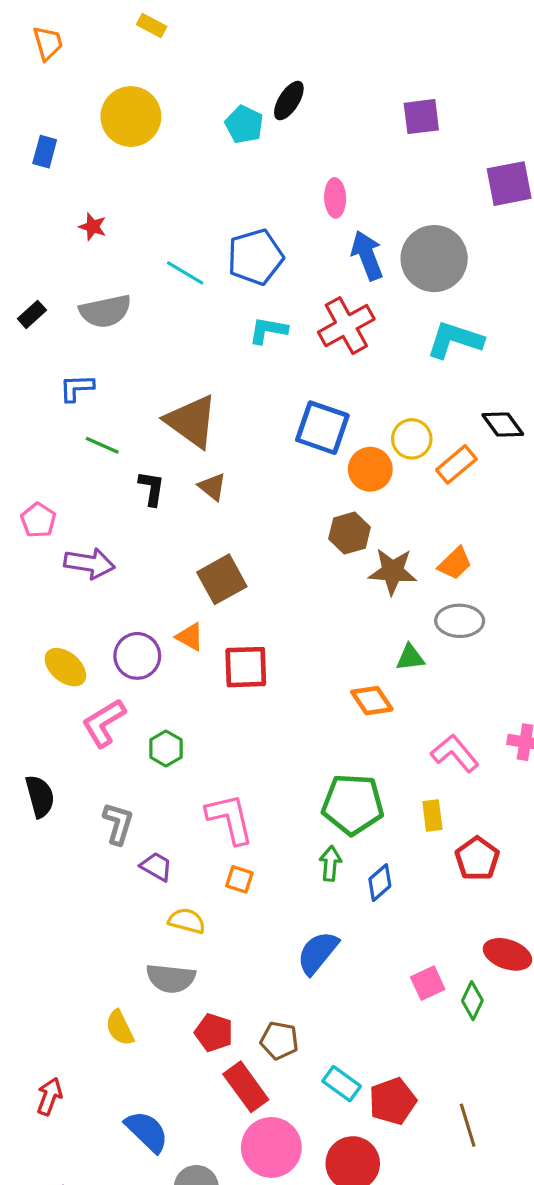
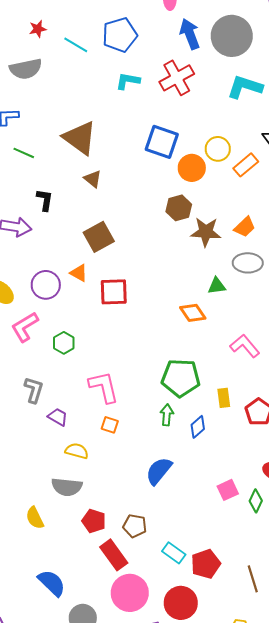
red star: (93, 227) -> (38, 29), moved, turned -30
black L-shape: (152, 488) -> (45, 200), moved
yellow rectangle: (432, 816) -> (224, 398), moved

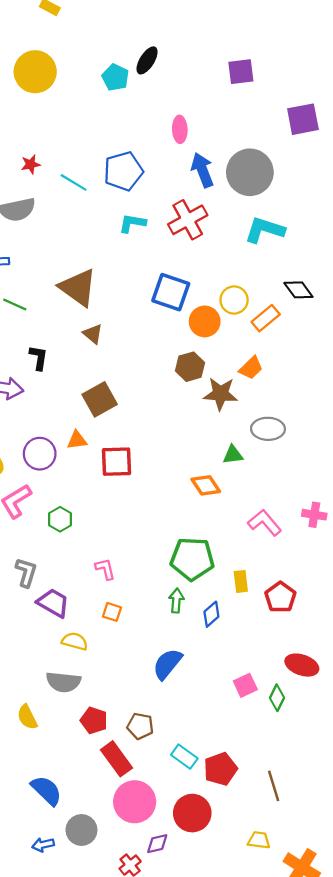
orange trapezoid: (245, 227) -> (251, 368), moved
orange triangle: (79, 273) -> (77, 440), turned -36
pink L-shape: (104, 387) -> (105, 569), size x0.6
purple trapezoid: (58, 417) -> (53, 603), size x1.4

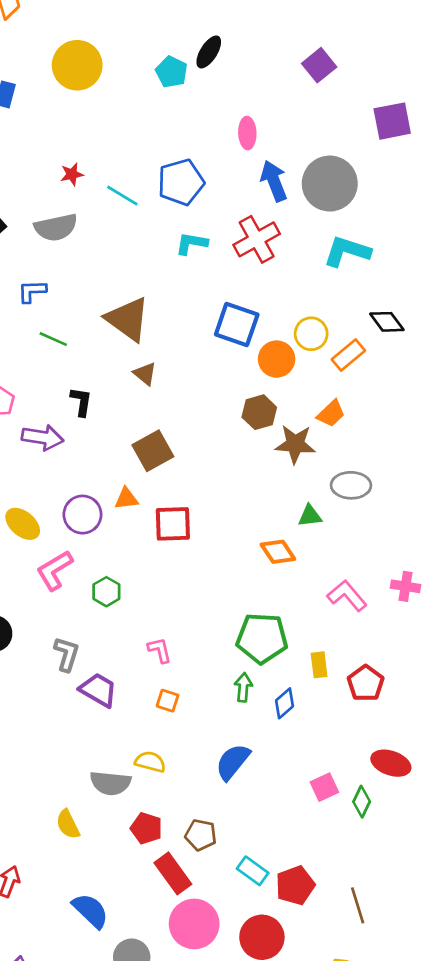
purple square: (241, 72) -> (319, 65), turned -32
yellow semicircle: (75, 641) -> (150, 762), moved

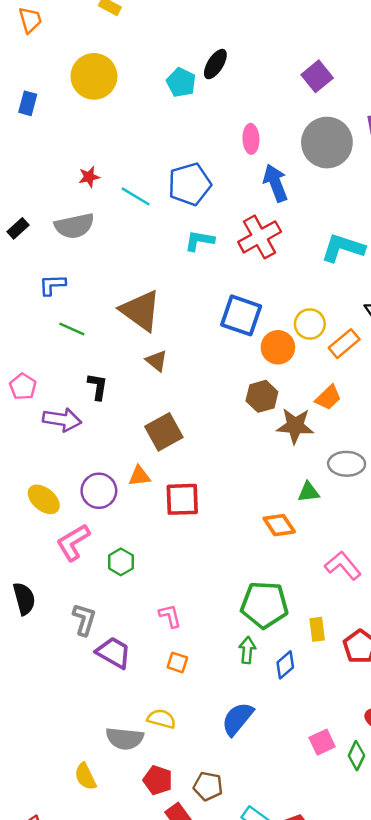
gray circle: (330, 184) -> (327, 143), moved

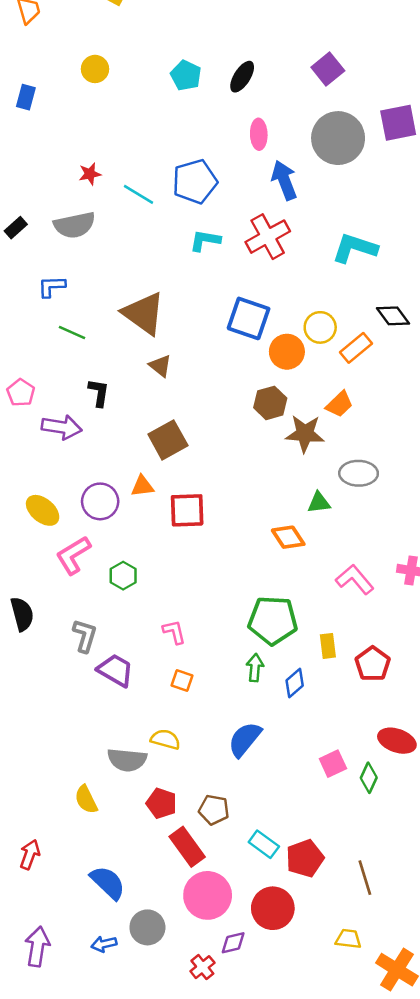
black ellipse: (215, 64) -> (242, 77), moved
yellow circle: (94, 76) -> (95, 69), size x0.6

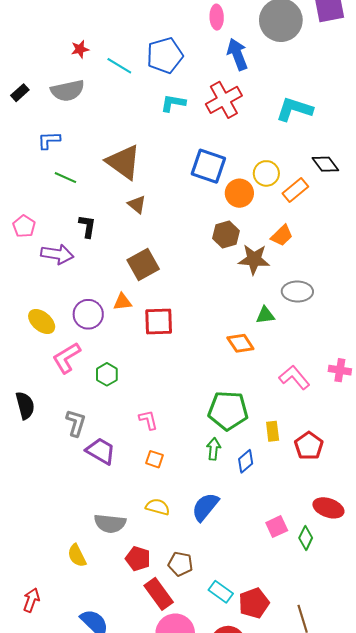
yellow semicircle: (165, 739) -> (158, 507), moved

